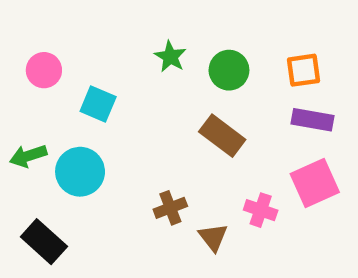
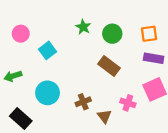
cyan square: (98, 104) -> (48, 50), turned 30
cyan circle: (80, 172) -> (48, 93), moved

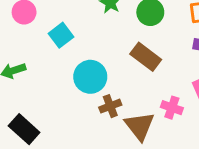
cyan circle: (48, 93) -> (90, 77), moved
brown triangle: (104, 116) -> (140, 126), size x1.5

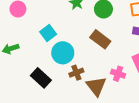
cyan square: (61, 35) -> (48, 33), moved
black rectangle: (24, 129) -> (41, 78), moved

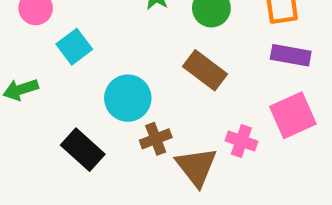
cyan square: (48, 33) -> (74, 47), moved

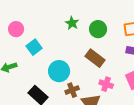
pink cross: (241, 141) -> (106, 84), moved

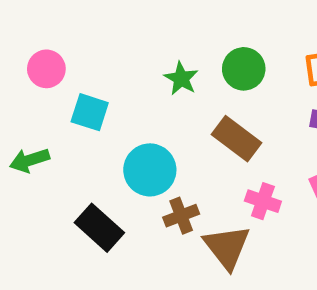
green star: (72, 23) -> (181, 78), moved
cyan square: (34, 47) -> (90, 112), turned -35

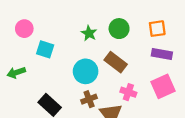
cyan circle: (150, 170) -> (86, 71), moved

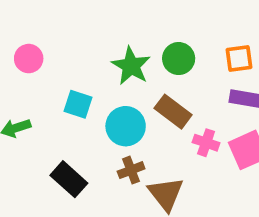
green star: (89, 33) -> (131, 66), size x1.5
cyan square: (45, 49) -> (78, 104), moved
pink cross: (128, 92) -> (206, 143), moved

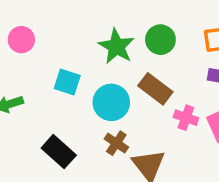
brown cross: (131, 170) -> (116, 143), turned -35

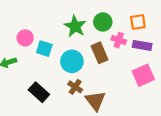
pink circle: (21, 40) -> (25, 38), moved
brown rectangle: (155, 89) -> (100, 53), turned 30
pink cross: (186, 118) -> (119, 40), moved

